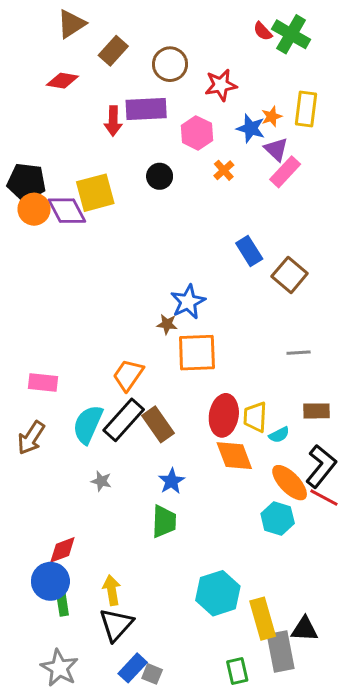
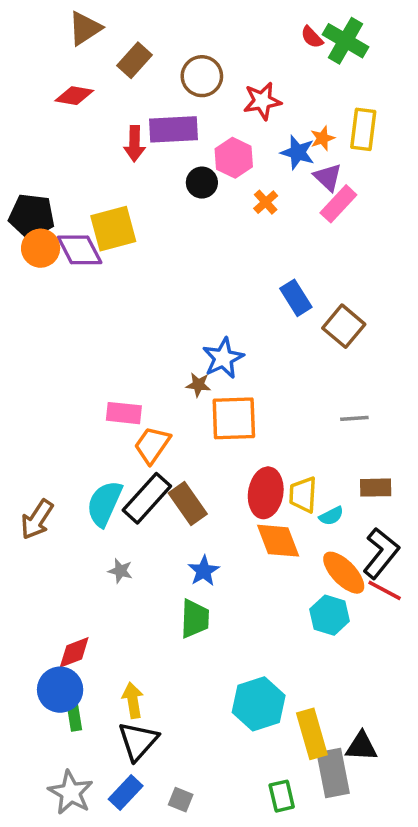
black circle: (160, 176) -> (202, 183), moved
pink rectangle: (43, 382) -> (124, 413), moved
blue rectangle: (133, 668) -> (126, 793), moved

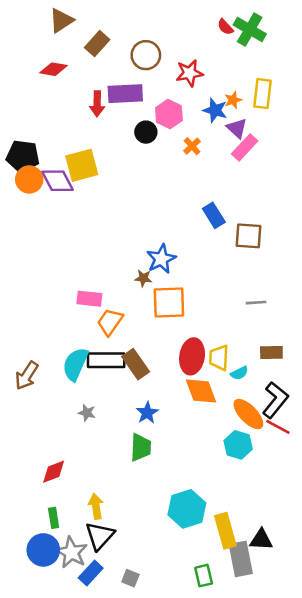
brown square: (344, 326) -> (248, 236), turned -36
black rectangle: (147, 498) -> (106, 360), turned 48
blue circle: (60, 690) -> (43, 550), moved
gray star: (71, 793) -> (72, 552), moved

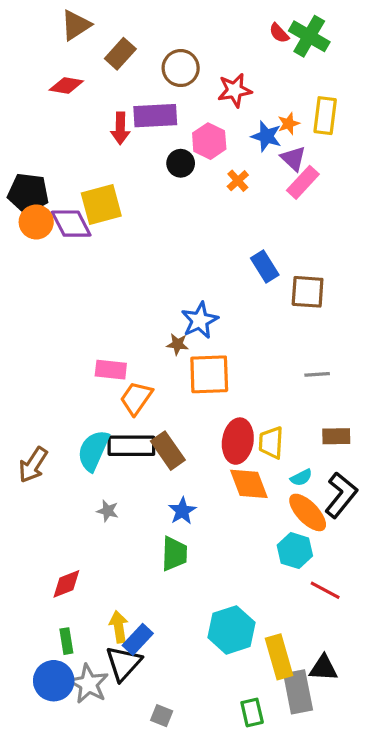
cyan semicircle: (239, 373) -> (301, 478), moved
red line: (278, 427) -> (325, 590), moved
blue rectangle: (91, 573) -> (138, 639), moved

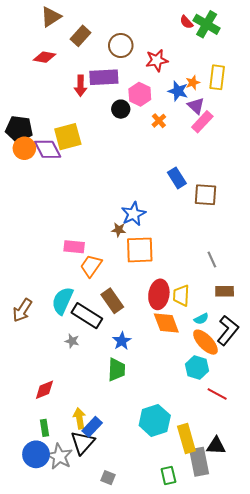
gray line: (317, 374) -> (212, 259), moved, turned 70
black rectangle: (131, 446) -> (87, 316), moved, turned 32

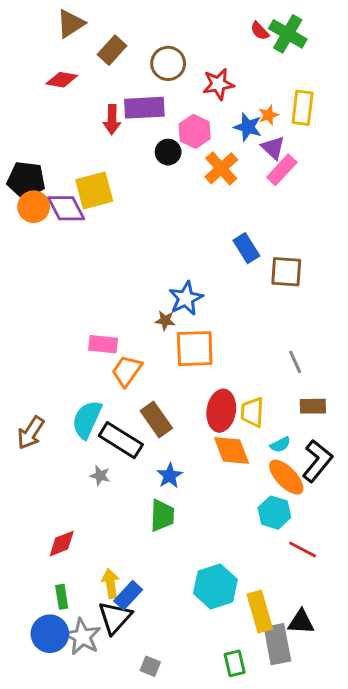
orange cross: (159, 121) -> (221, 168), size x1.6

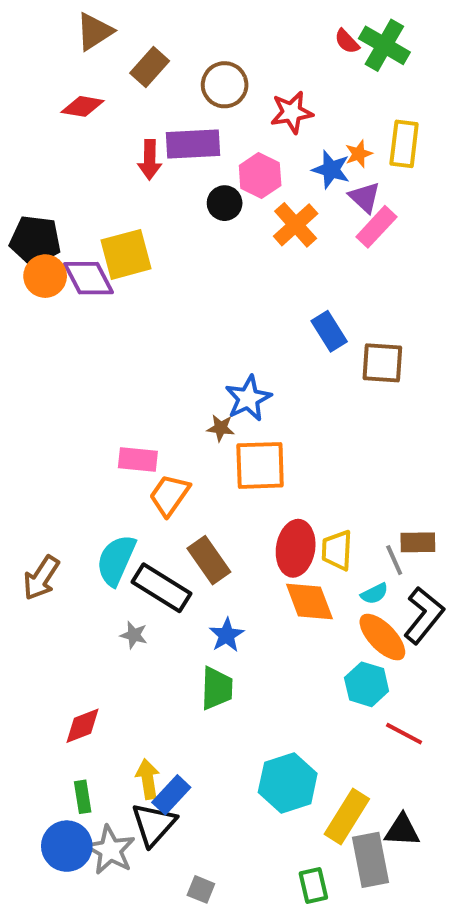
gray line: (295, 362) -> (394, 560), moved
yellow rectangle: (260, 612) -> (347, 816), turned 48

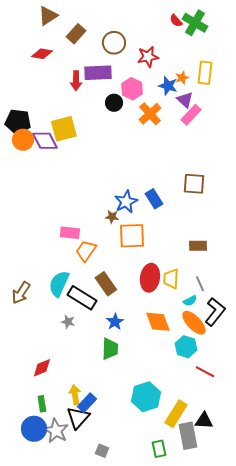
blue rectangle: (329, 331) -> (154, 199), moved
brown rectangle: (418, 542) -> (198, 246), moved
orange diamond: (309, 602) -> (158, 322), moved

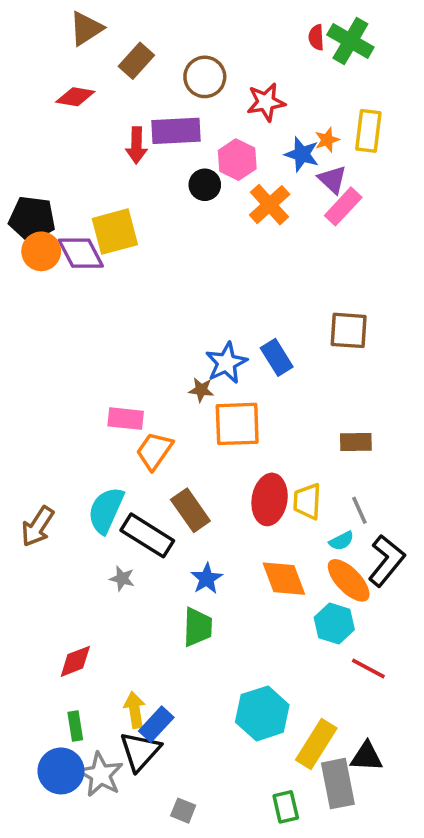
red semicircle: (176, 21) -> (316, 37), turned 40

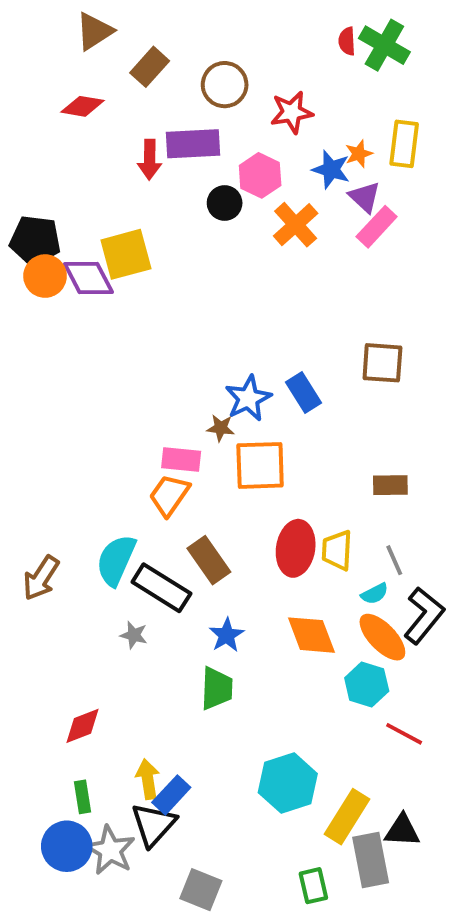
pink rectangle: (126, 419) -> (181, 460), moved
gray square: (183, 811) -> (201, 890), size x1.5

